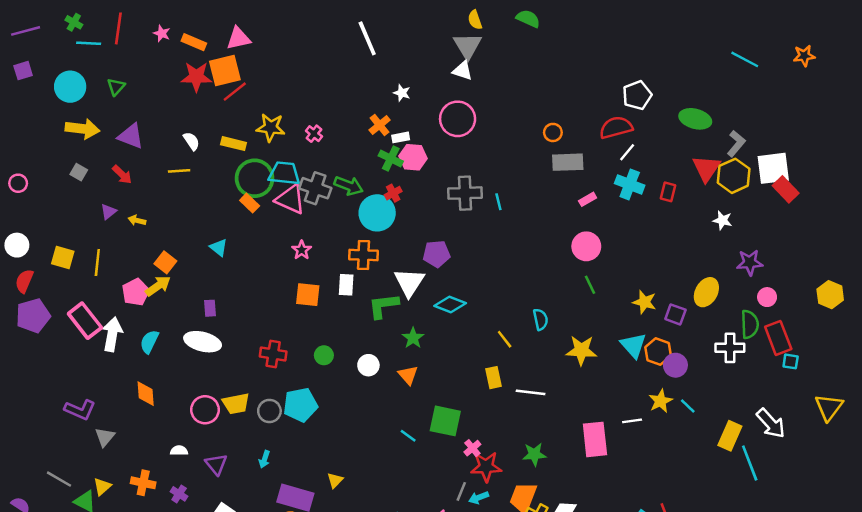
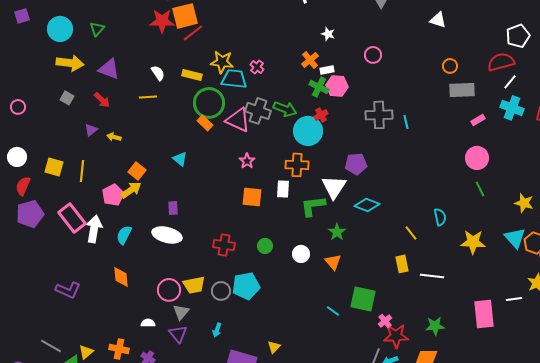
white triangle: (463, 71) -> (438, 20), moved
pink circle: (458, 119) -> (373, 55), size x0.6
cyan trapezoid: (284, 173) -> (234, 79), moved
gray triangle: (105, 437) -> (181, 312), moved

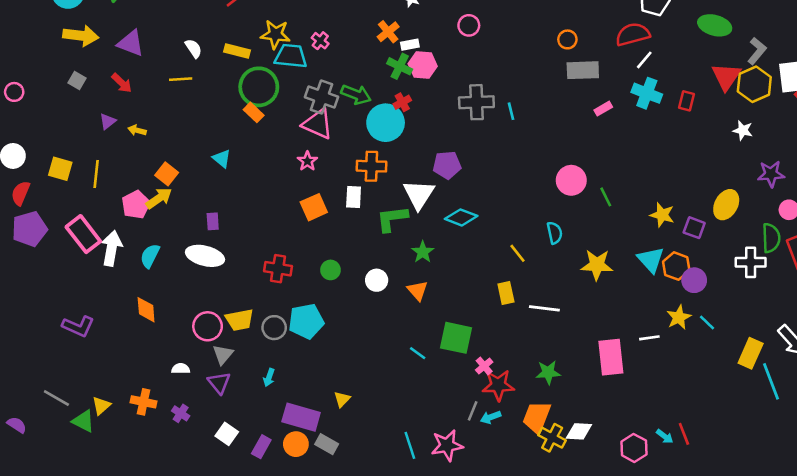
pink triangle: (238, 120) -> (318, 124), moved
pink circle: (477, 158) -> (571, 180), moved
orange square: (252, 197) -> (314, 207), turned -30

